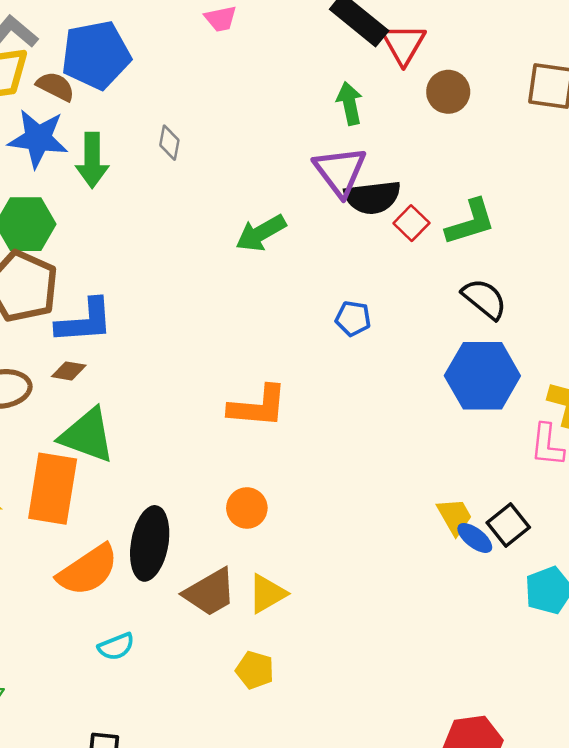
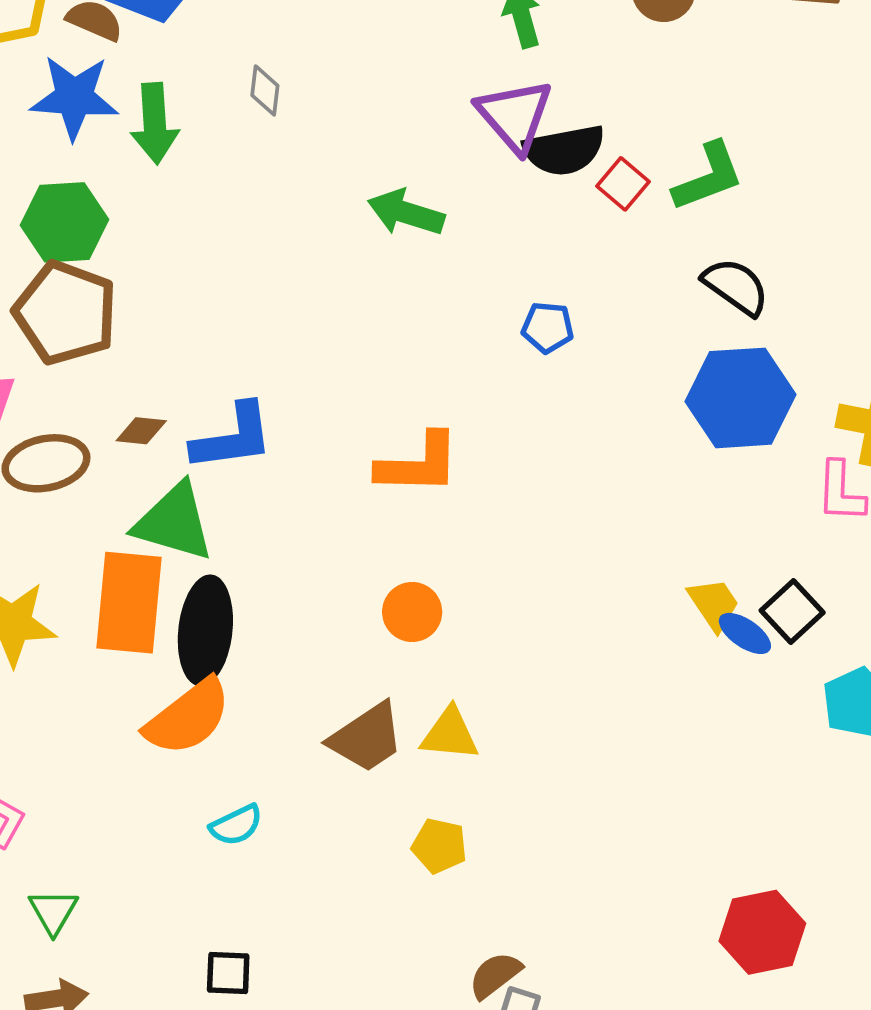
green arrow: (261, 233) -> (406, 213), turned 51
blue L-shape: (85, 321) -> (233, 437), moved
black ellipse: (150, 543) -> (205, 630), moved
yellow triangle: (267, 594) -> (450, 734), turned 39

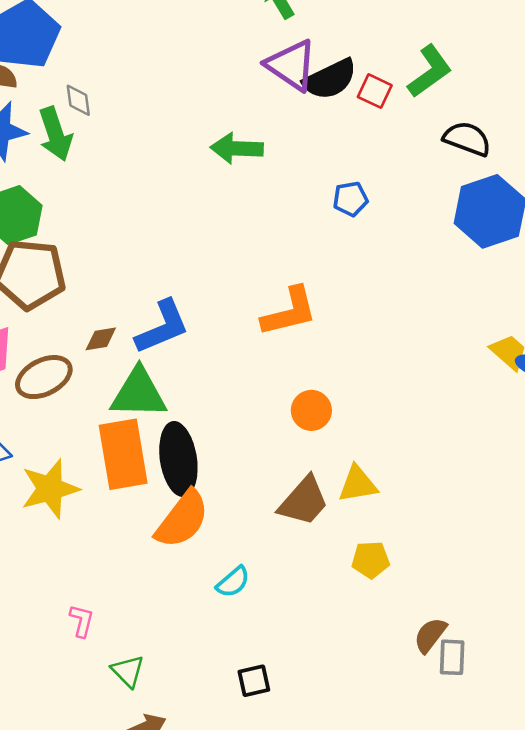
gray diamond: (265, 90) -> (78, 100), moved

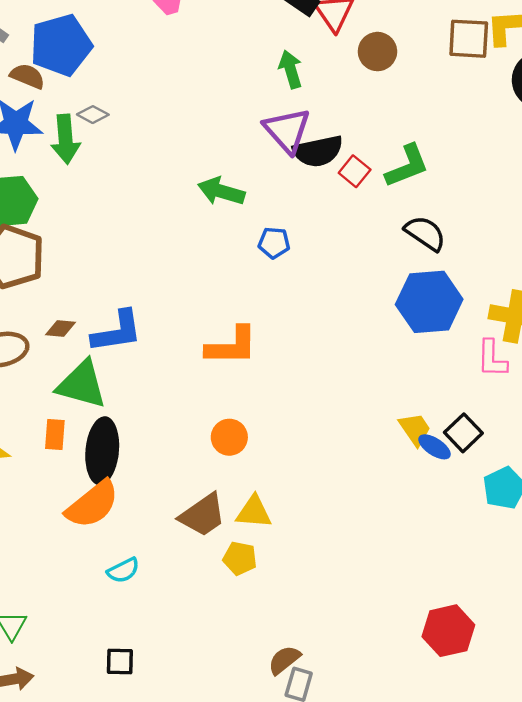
gray diamond: (78, 100) -> (93, 115), turned -68
blue pentagon: (350, 199) -> (274, 243), moved
orange rectangle: (123, 454) -> (55, 434), size x0.5
yellow pentagon: (371, 560) -> (240, 558), moved

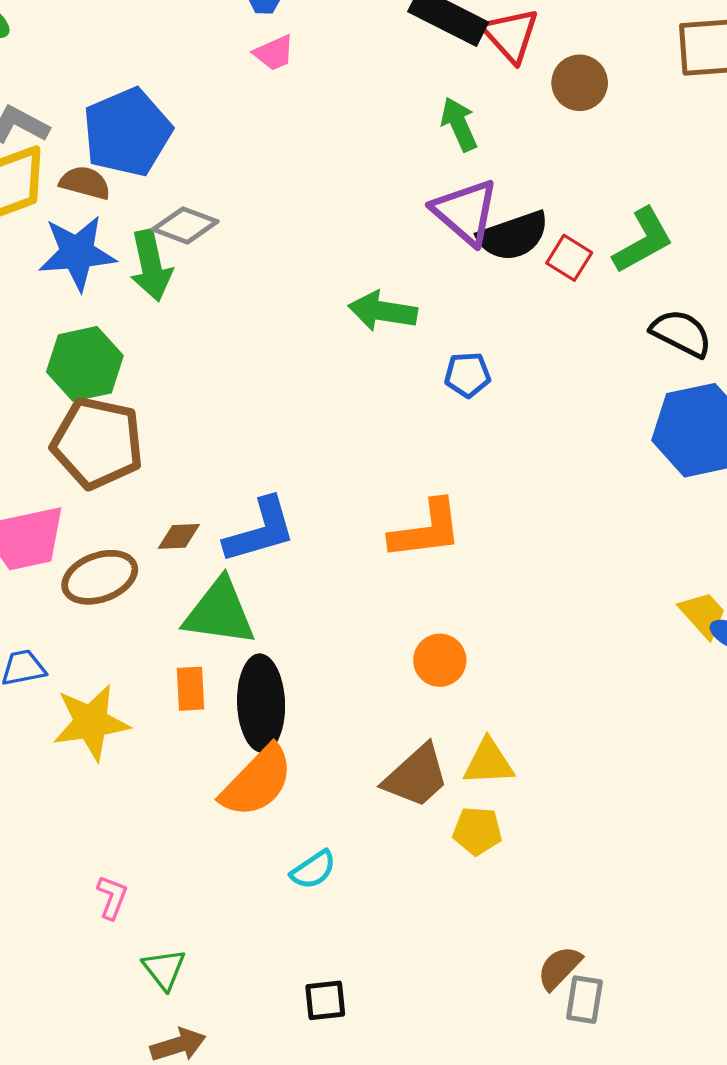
gray diamond: (93, 115) -> (185, 225), size x1.4

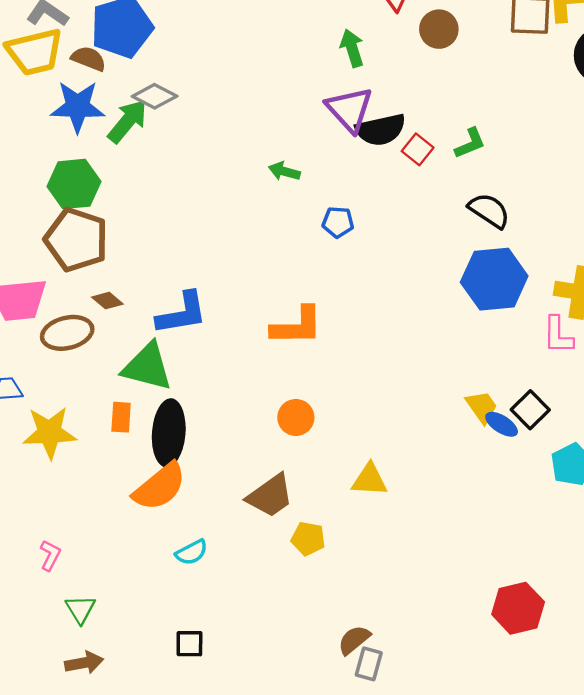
green L-shape: (643, 241) -> (470, 143), size x0.7
green arrow: (151, 266) -> (128, 121), turned -135
green arrow: (383, 311) -> (284, 171), size x0.7
brown diamond: (179, 536) -> (107, 301), moved, turned 36
yellow triangle: (489, 762) -> (370, 480), moved

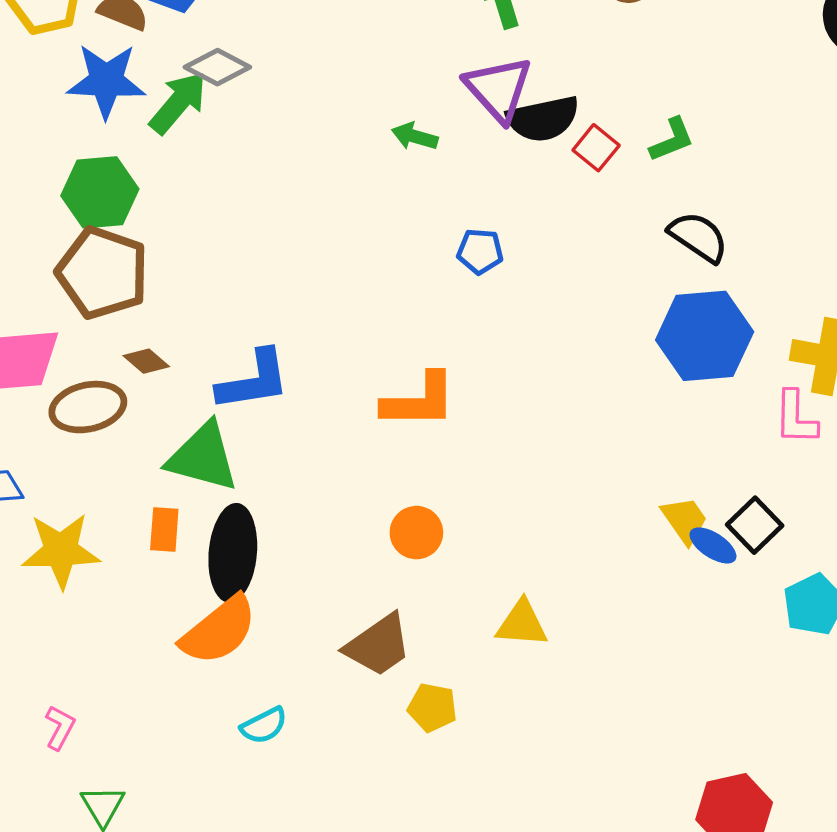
green arrow: (284, 171) -> (415, 136), moved

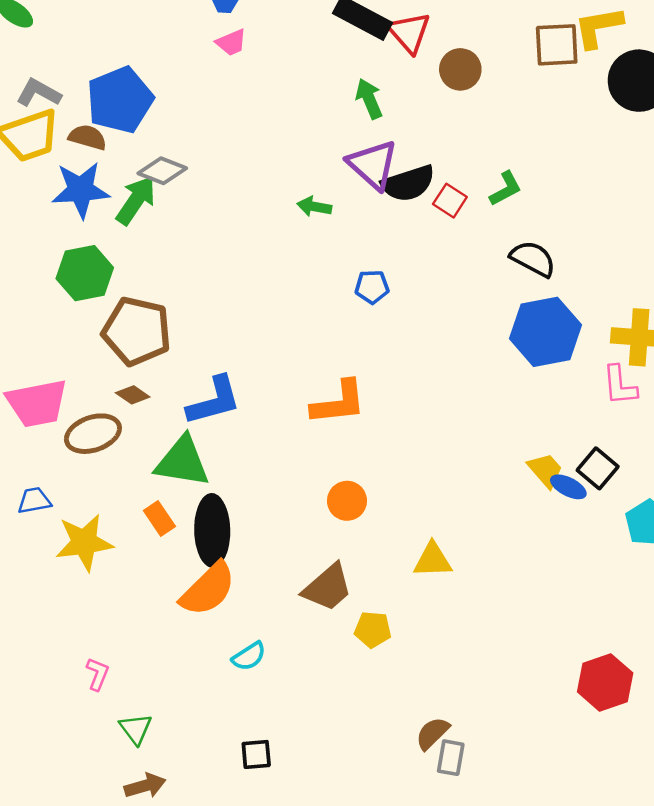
brown pentagon: (102, 273) -> (137, 331), moved
orange rectangle: (164, 530) -> (159, 519), turned -32

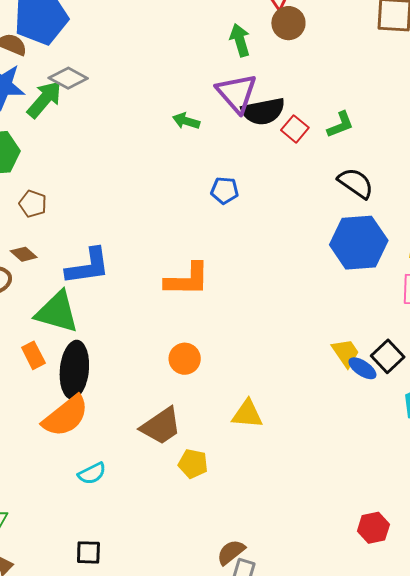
brown circle: (460, 69) -> (288, 23), moved
brown pentagon: (137, 331) -> (33, 204), size x0.5
red hexagon: (605, 682) -> (373, 528), size x0.7

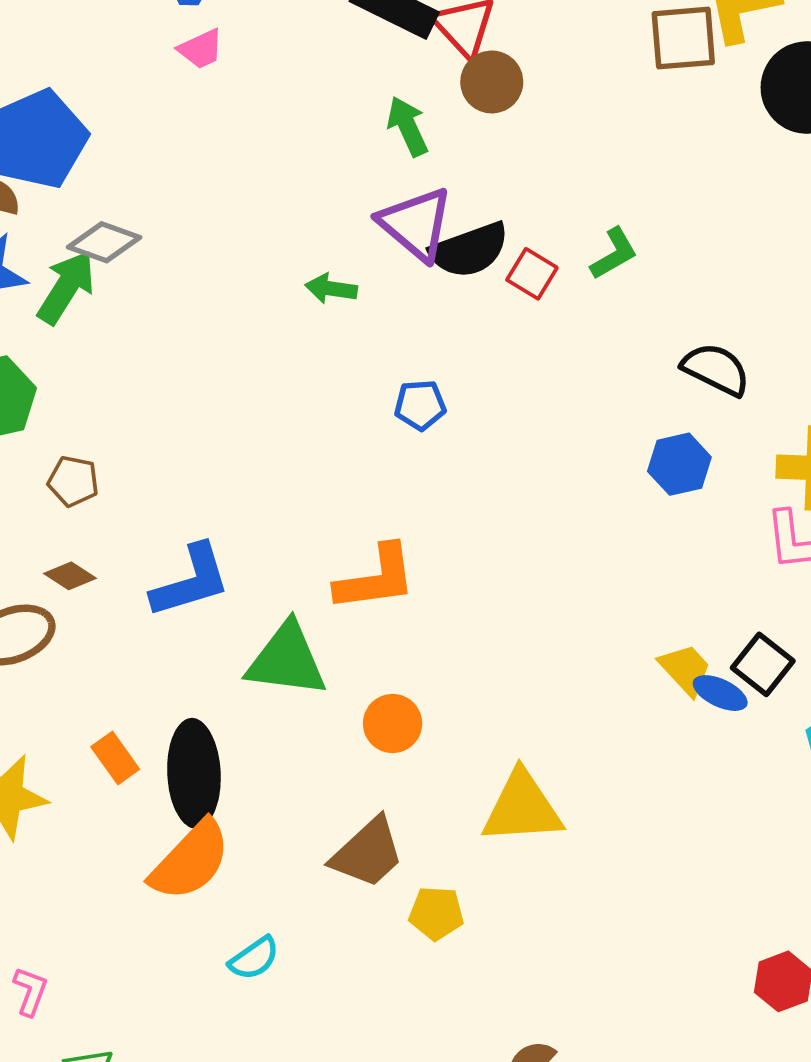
black semicircle: (356, 183) -> (716, 369), moved
blue hexagon: (359, 243) -> (679, 464), size x0.6
green triangle: (57, 312) -> (287, 660), moved
yellow triangle: (247, 414) -> (522, 808), size x1.4

